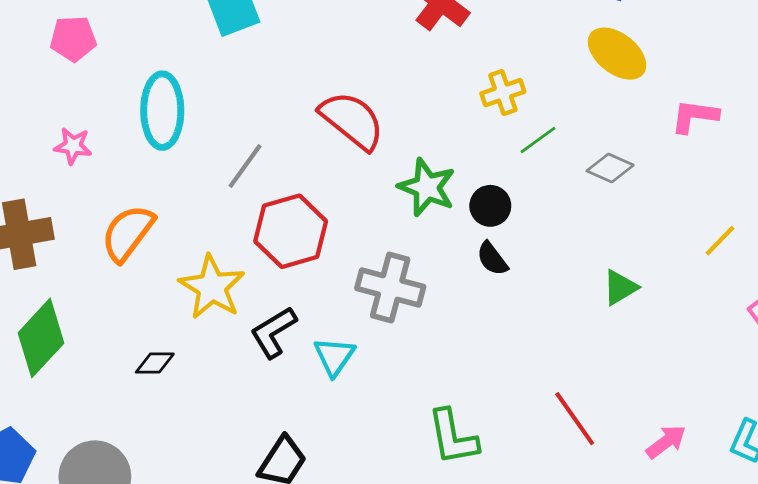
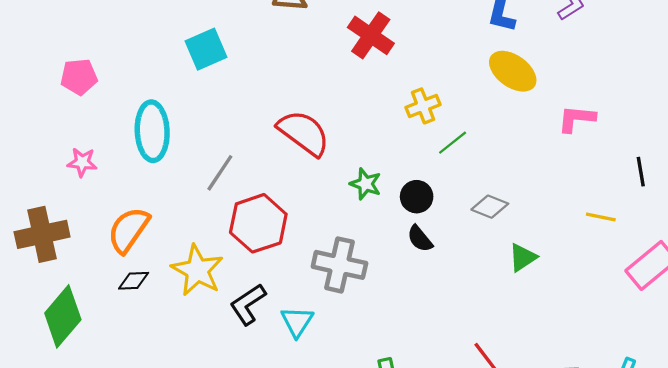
gray diamond: (610, 168) -> (490, 207), moved
green star: (427, 187) -> (366, 184), size x0.7
yellow line: (720, 241) -> (601, 217), turned 60
black diamond: (155, 363) -> (134, 281), moved

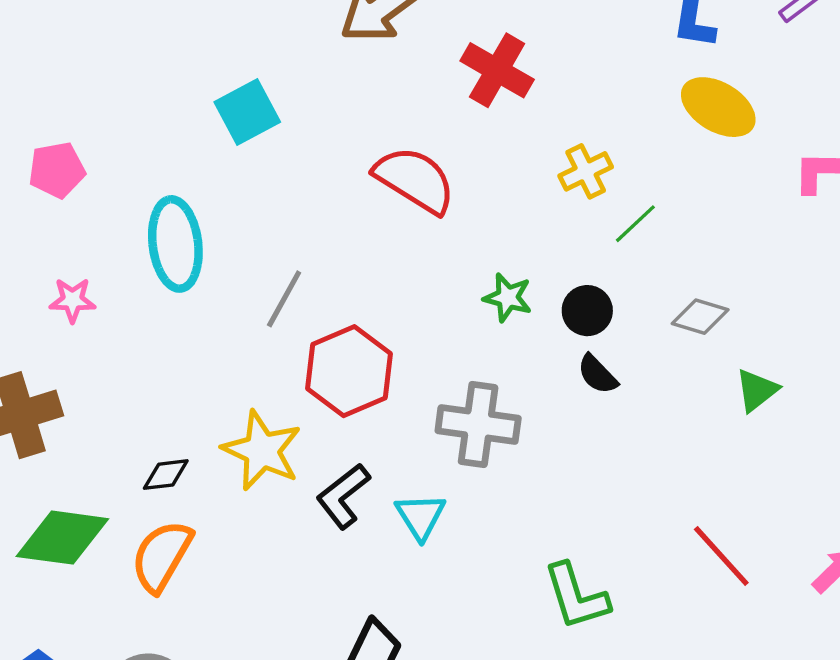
red semicircle: (304, 133) -> (415, 180), moved
orange semicircle: (129, 230) -> (162, 556), moved
green diamond: (63, 316) -> (62, 538), turned 62

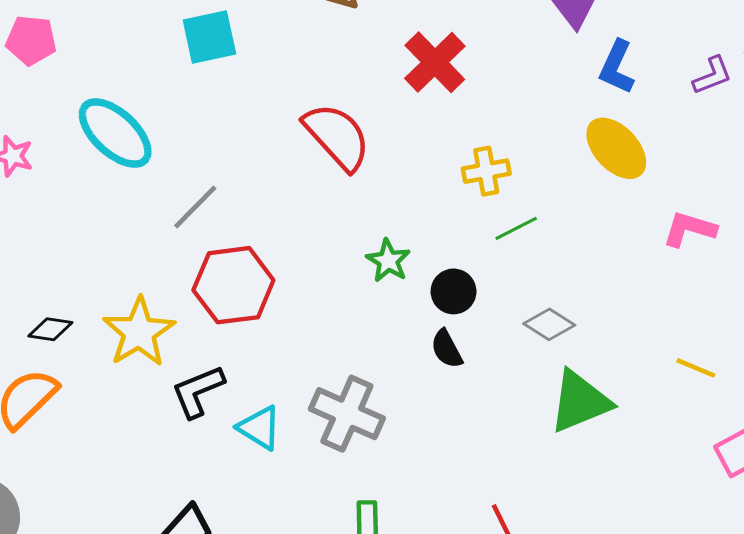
cyan ellipse: (175, 244) -> (115, 133), turned -56
green triangle: (757, 390) -> (580, 402), size x1.6
gray cross: (478, 424) -> (347, 414), moved
cyan triangle: (420, 516) -> (259, 428), turned -42

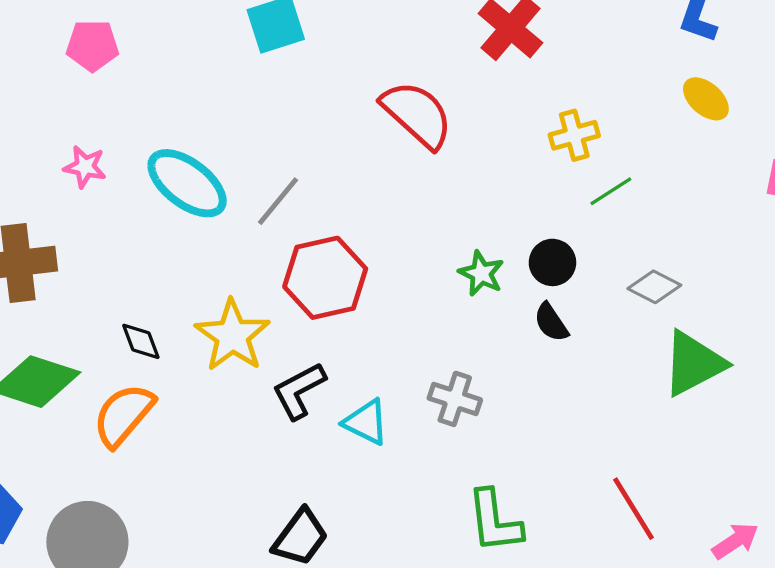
cyan ellipse: (115, 133) -> (187, 183), moved
yellow ellipse: (616, 148) -> (706, 99), size x0.7
green star: (388, 261) -> (481, 273), moved
black diamond: (50, 329) -> (141, 341), turned 66
gray cross: (347, 414) -> (455, 399), size x0.7

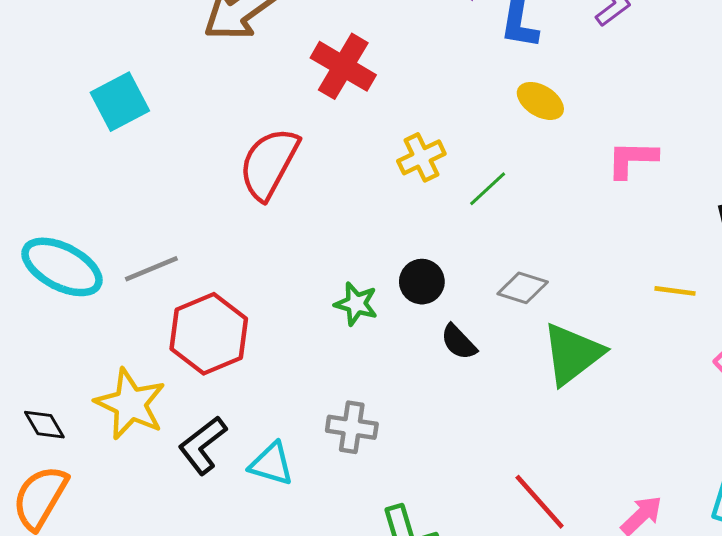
red semicircle: (417, 114) -> (269, 164), turned -94
green line: (611, 191) -> (488, 189), moved
gray line: (278, 201) -> (151, 269), turned 38
black semicircle: (551, 322) -> (459, 342), moved

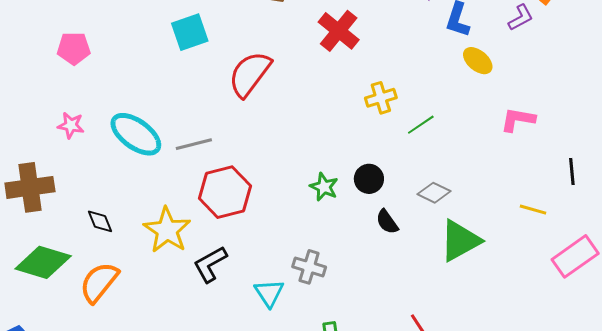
yellow ellipse: (540, 101) -> (478, 61), moved
red semicircle: (269, 164) -> (250, 74), moved
black diamond: (44, 425) -> (100, 221), moved
cyan triangle: (271, 464) -> (269, 293), moved, turned 32

